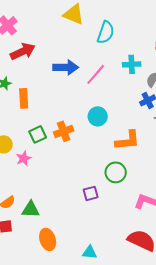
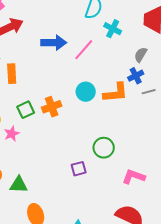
cyan cross: (132, 64) -> (113, 29), moved, turned 30
orange L-shape: (128, 140) -> (116, 93), moved

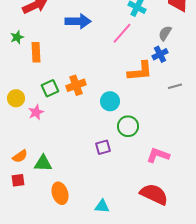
pink line: (84, 50) -> (122, 33), moved
cyan circle: (86, 92) -> (110, 101), moved
gray line: (149, 92) -> (175, 86), moved

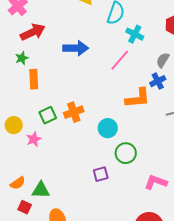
green star: (17, 37) -> (22, 58), moved
red square: (18, 180) -> (25, 207), moved, turned 32

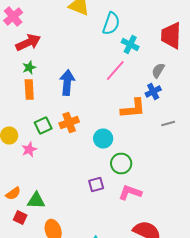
blue arrow: (76, 48) -> (67, 82), moved, turned -85
green star: (22, 58) -> (29, 68), moved
pink L-shape: (156, 182) -> (130, 192), moved

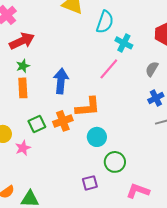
blue cross: (153, 92) -> (156, 98), moved
orange L-shape: (133, 108) -> (88, 107), moved
pink L-shape: (130, 192) -> (138, 191), moved

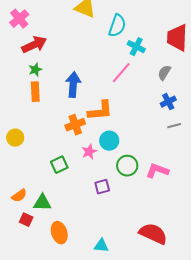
green square: (37, 124) -> (59, 165), moved
pink star: (23, 148) -> (89, 152), moved
pink L-shape: (138, 191) -> (157, 171), moved

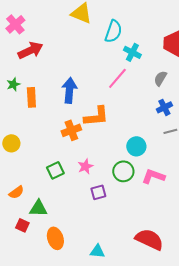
green star: (35, 70) -> (13, 84), moved
cyan circle: (109, 141) -> (136, 146), moved
pink star: (89, 152) -> (85, 166), moved
orange semicircle: (19, 196) -> (16, 192), moved

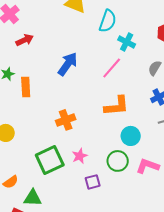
red arrow: (30, 50) -> (25, 40), size x0.7
blue arrow: (69, 90) -> (68, 64), moved, turned 30
orange L-shape: (96, 116) -> (117, 106), moved
green square: (55, 170) -> (50, 160), size x1.6

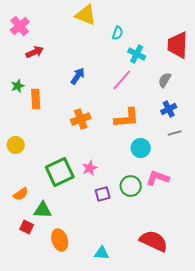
cyan semicircle: (108, 21) -> (118, 33), size x0.6
blue arrow: (68, 64) -> (78, 76), size x0.7
orange cross: (66, 120) -> (81, 119), moved
green circle: (118, 161) -> (131, 186), moved

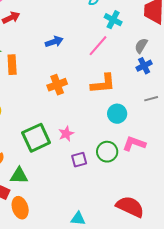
blue arrow: (78, 76) -> (54, 42), turned 36
blue cross: (169, 109) -> (144, 66), moved
orange ellipse: (60, 240) -> (20, 208), moved

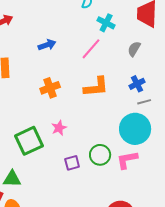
blue cross: (144, 66) -> (137, 84), moved
cyan circle: (117, 114) -> (135, 129), moved, size x1.6
pink star: (66, 134) -> (59, 128), moved
pink L-shape: (134, 144) -> (127, 160), moved, turned -30

